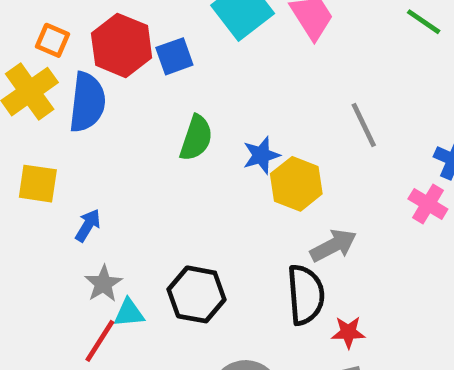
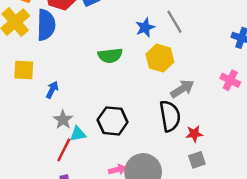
gray line: (364, 125) -> (175, 22), moved
green semicircle: (196, 138) -> (110, 56), moved, turned 70
blue star: (261, 155) -> (145, 27), moved
pink cross: (428, 204) -> (230, 80), moved

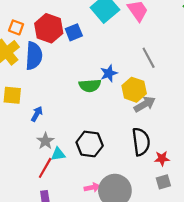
blue star: (145, 27) -> (109, 73), moved
gray arrow: (182, 89) -> (145, 104), moved

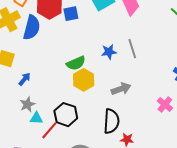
blue star: (109, 73) -> (109, 52), moved
green semicircle: (90, 86) -> (76, 63), turned -30
yellow hexagon: (134, 90) -> (84, 80), moved
red line: (45, 168) -> (49, 130), moved

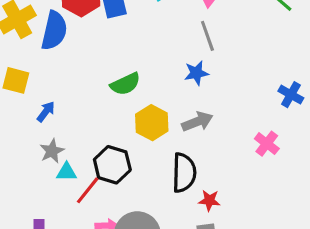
gray line: (132, 49) -> (207, 36), moved
blue star: (109, 52) -> (196, 73), moved
yellow hexagon: (84, 80) -> (152, 123), moved

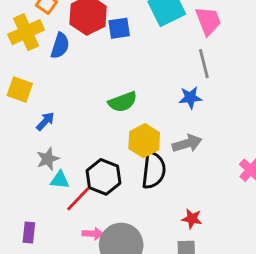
blue semicircle: (54, 31) -> (60, 46), size x0.7
black semicircle: (184, 173) -> (154, 170), moved

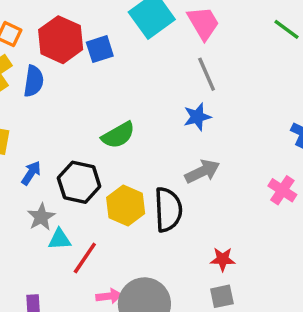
yellow hexagon: (144, 141) -> (126, 206), moved
black hexagon: (103, 177) -> (79, 182), moved

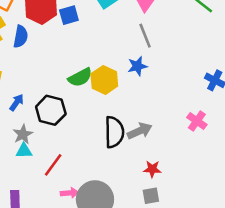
gray arrow: (202, 171) -> (140, 131), moved
yellow hexagon: (126, 206) -> (104, 80), moved
cyan triangle: (60, 239) -> (24, 151), moved

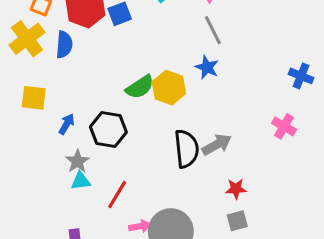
blue star: (137, 66) -> (207, 67), turned -30

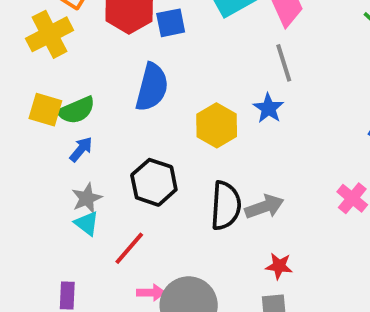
blue semicircle: (64, 45) -> (152, 87), moved, size x1.4
green semicircle: (140, 87) -> (76, 110), moved
black hexagon: (108, 130) -> (154, 182), moved
cyan triangle: (81, 181) -> (87, 223), turned 35

